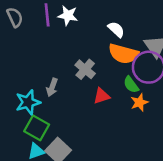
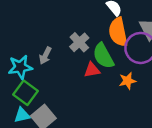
orange semicircle: (123, 54) -> (118, 32), turned 56
green semicircle: (131, 85) -> (103, 56), moved, size x1.5

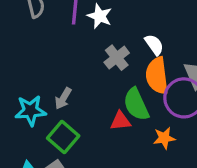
gray cross: (79, 42) -> (117, 58), moved
green square: (25, 93) -> (63, 137), moved

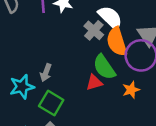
white semicircle: (154, 45) -> (110, 18), size x1.5
gray cross: (117, 58) -> (94, 30), moved

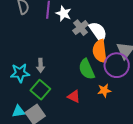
gray cross: (94, 30) -> (81, 28), moved
gray arrow: (46, 73) -> (41, 65), turned -32
red triangle: (94, 82) -> (74, 96), moved, turned 32

